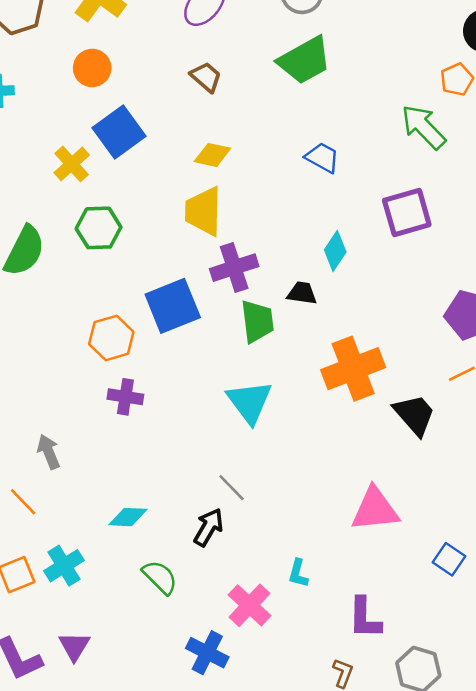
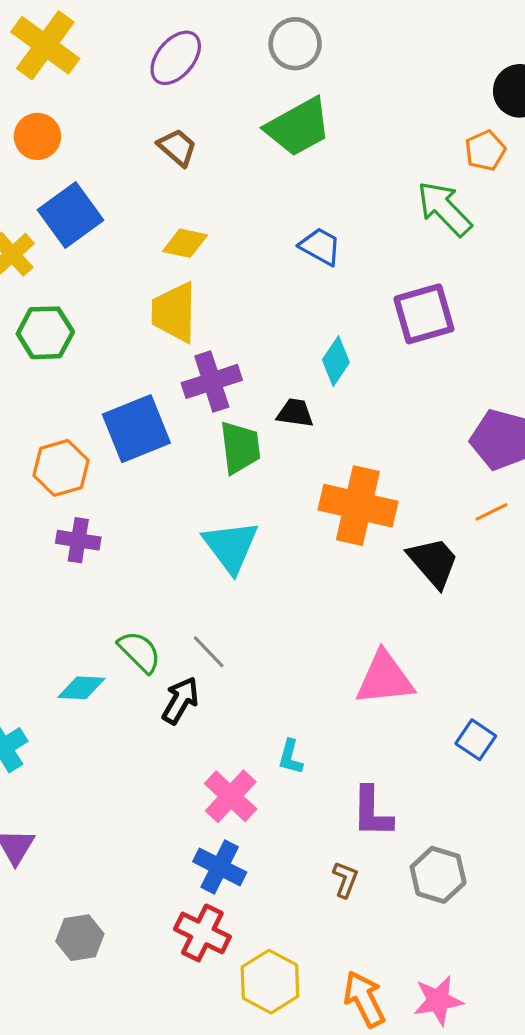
orange cross: (353, 369) -> (358, 506), turned 34
green semicircle: (160, 577) -> (140, 652), moved
blue cross: (207, 653) -> (220, 867), moved

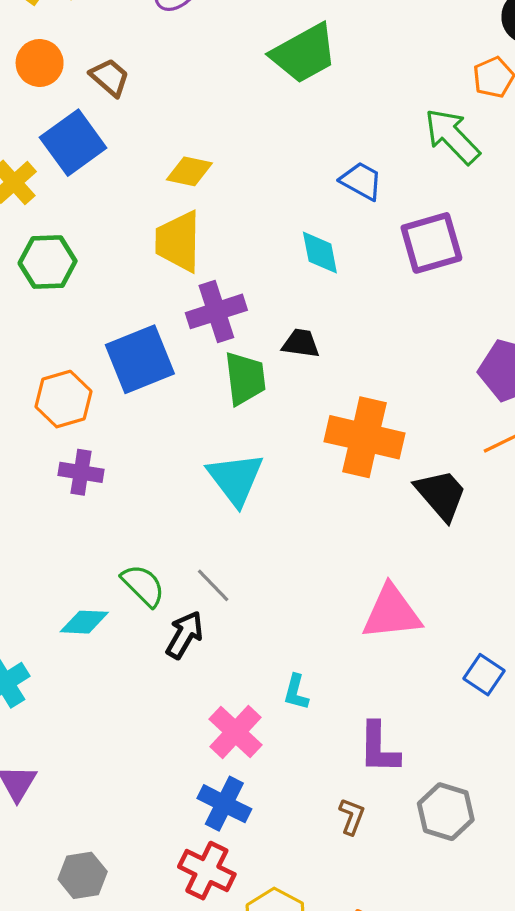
brown trapezoid: (177, 147) -> (110, 77), moved
blue trapezoid: (320, 246) -> (361, 181), moved
cyan diamond: (336, 361) -> (320, 253), moved, turned -45

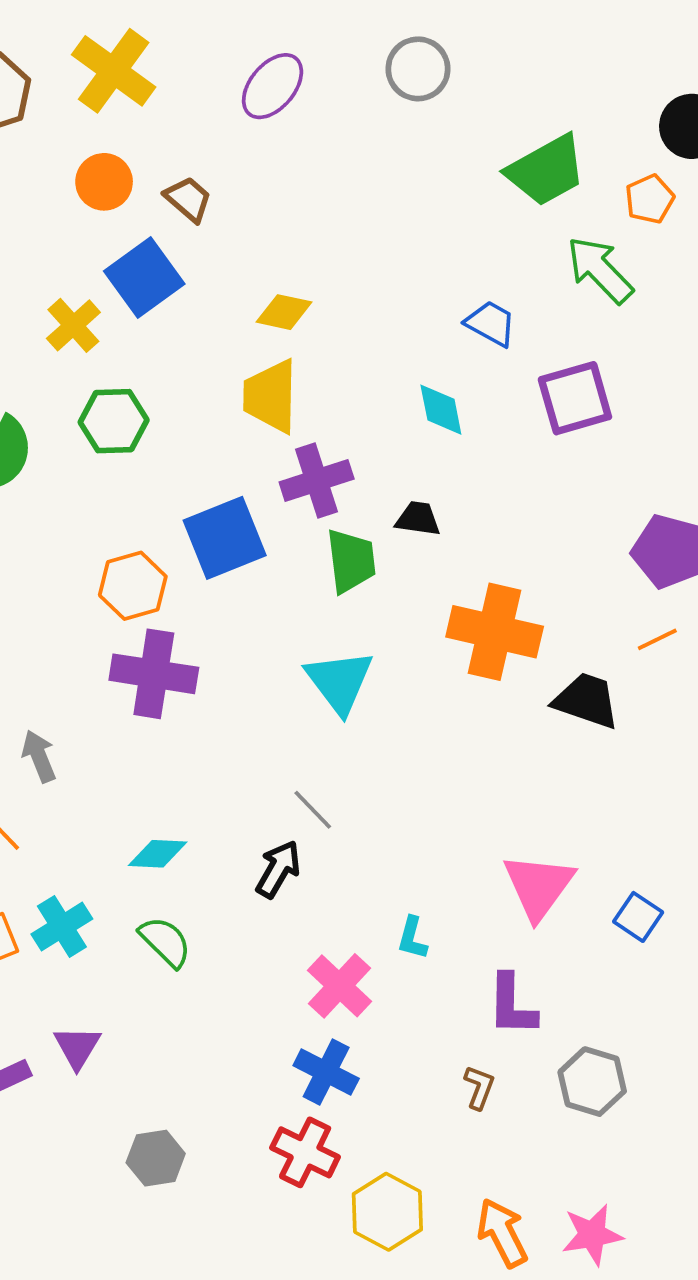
green trapezoid: (304, 53) -> (546, 170), moved
purple cross: (81, 472) -> (154, 674), size x1.6
black trapezoid: (441, 495) -> (586, 701), turned -30
green semicircle: (143, 585) -> (165, 942), moved
pink triangle: (392, 613) -> (539, 886), moved, turned -48

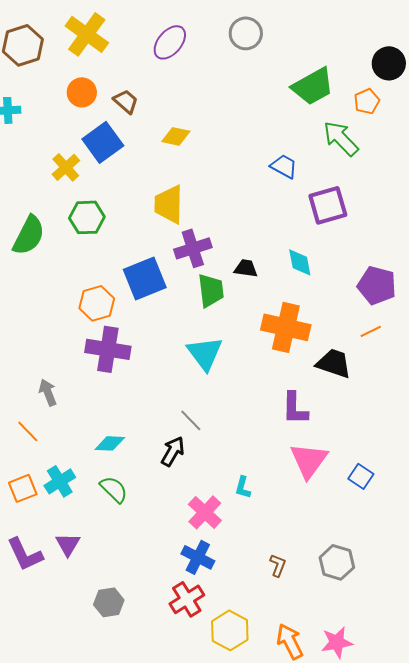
yellow diamond: (284, 312) -> (176, 136), moved
cyan diamond: (441, 410) -> (300, 262), moved
purple L-shape: (512, 1005) -> (295, 408), moved
red cross: (305, 1152) -> (187, 599), turned 32

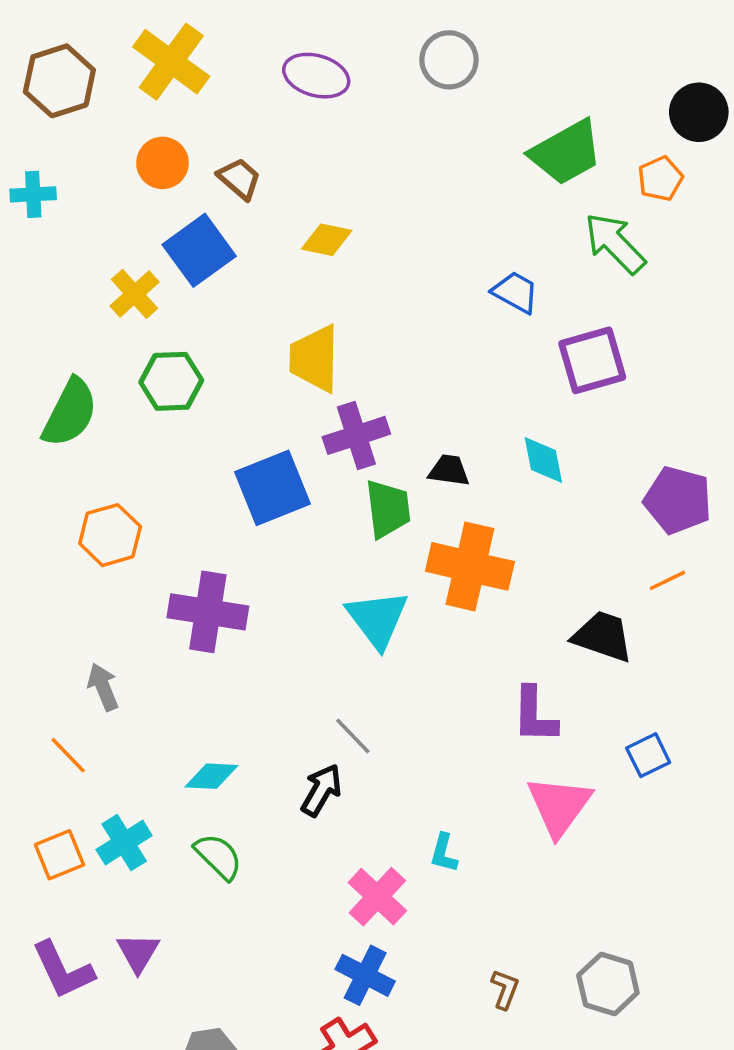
purple ellipse: (170, 42) -> (316, 76), turned 66
orange hexagon: (97, 303) -> (110, 535), moved
orange cross: (286, 327) -> (470, 566), moved
blue square: (361, 476) -> (648, 755), moved, turned 30

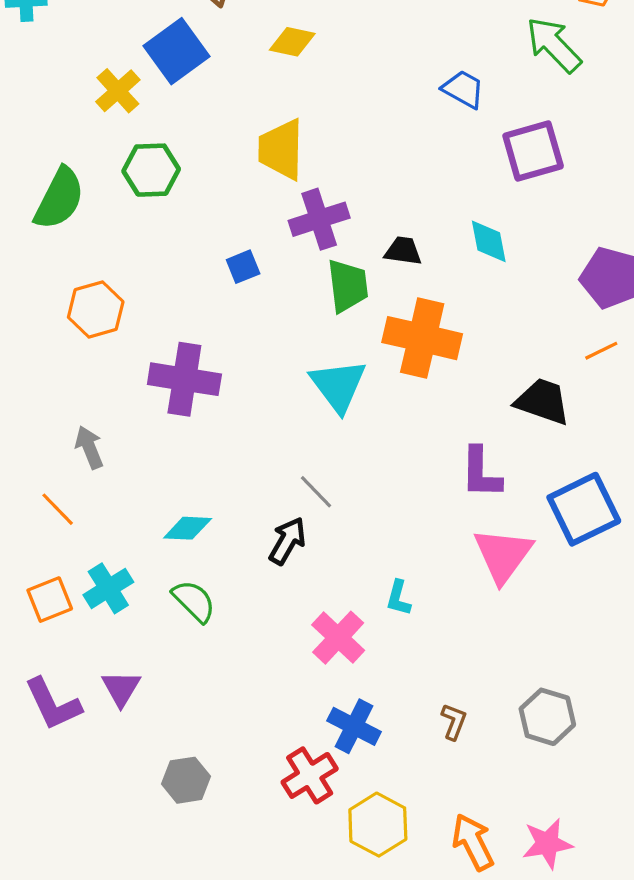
blue square: (273, 488) -> (243, 267), size x0.5
blue square: (648, 755) -> (584, 509), size x1.8
blue cross: (365, 975) -> (354, 726), moved

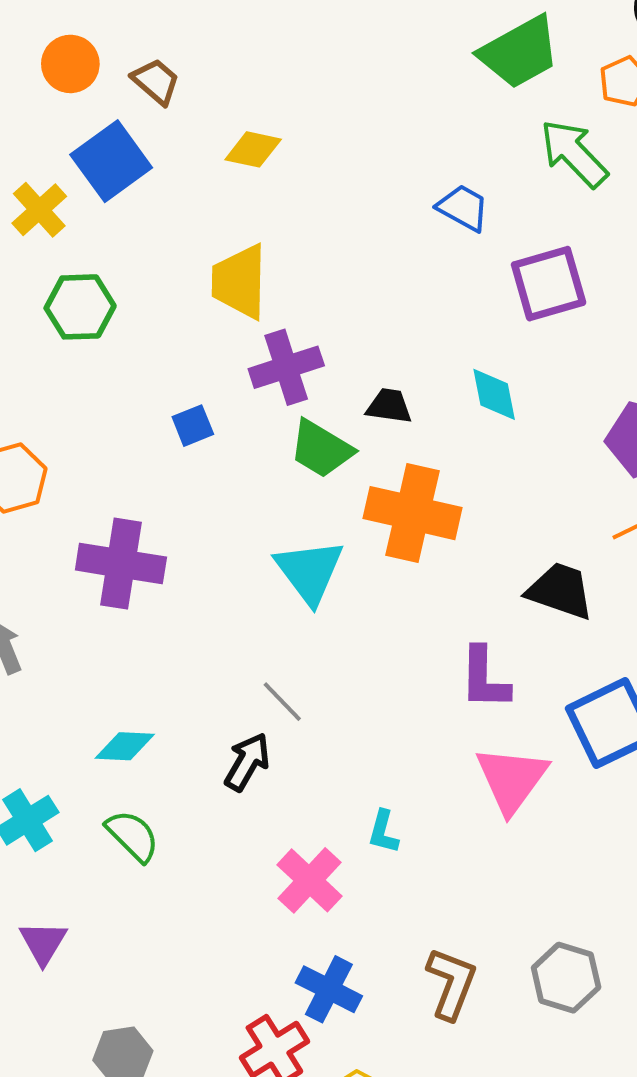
green trapezoid: (348, 286) -> (321, 449), turned 128
brown L-shape: (454, 722) -> (451, 983), size x1.6

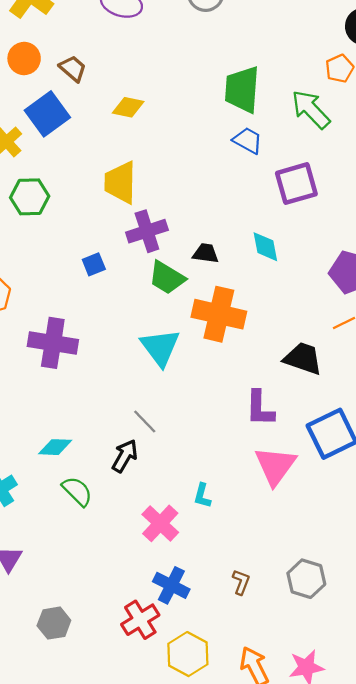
green trapezoid: (519, 52) -> (242, 89), moved, turned 123
green semicircle: (133, 836) -> (77, 491), moved
brown L-shape: (451, 983) -> (241, 582), size x0.6

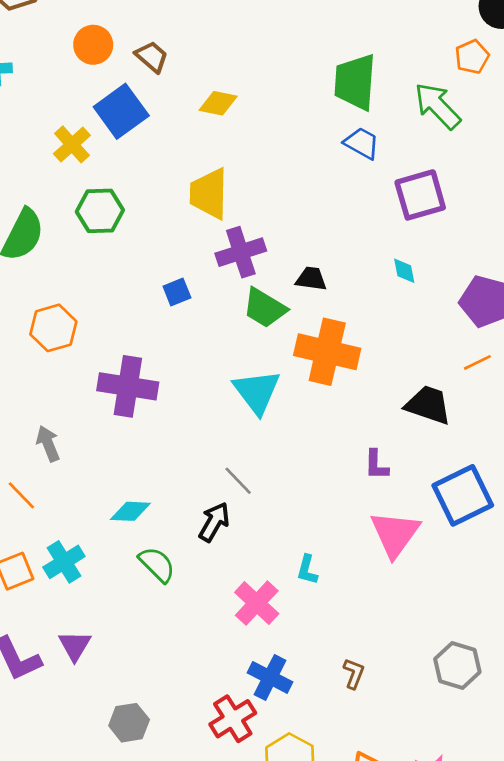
cyan diamond: (265, 247) -> (404, 271), moved, size x0.7
purple L-shape: (260, 408) -> (376, 465), size x0.7
gray hexagon: (306, 579) -> (457, 666), moved

